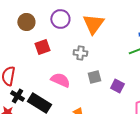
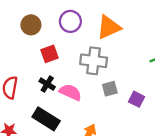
orange triangle: (93, 24) -> (109, 27), turned 30
gray cross: (80, 53) -> (94, 61), size x1.6
black cross: (17, 96) -> (47, 84), moved

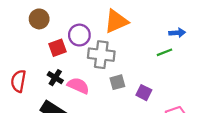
purple circle: (70, 21) -> (79, 35), moved

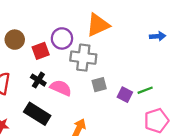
brown circle: (39, 19) -> (15, 40), moved
green line: (165, 52) -> (145, 90), moved

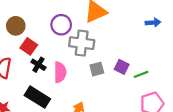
red square: (41, 51) -> (29, 46), moved, turned -35
pink semicircle: (61, 88) -> (60, 72), turned 66
purple square: (125, 95) -> (122, 67), moved

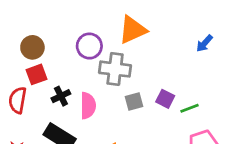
blue arrow: (153, 23) -> (204, 43), turned 136
red square: (29, 46) -> (37, 74), moved, turned 35
black cross: (38, 65) -> (61, 96), turned 32

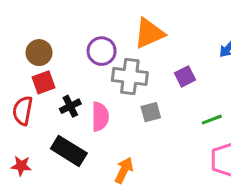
purple square: (165, 99) -> (185, 76), moved, turned 36

